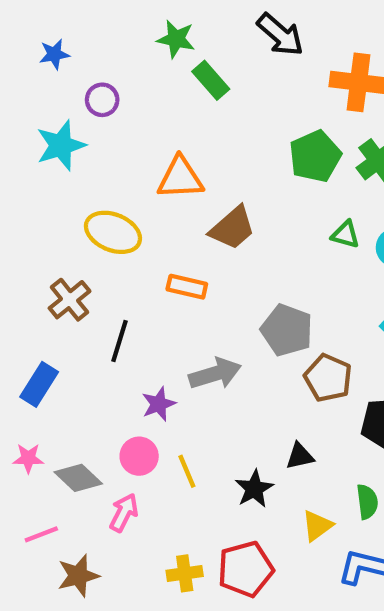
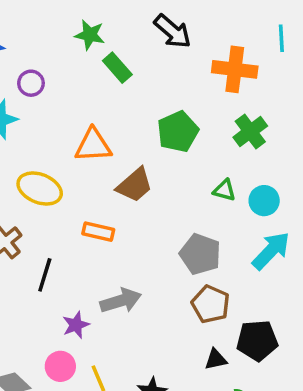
green pentagon: (315, 156) -> (178, 132), moved
gray pentagon: (287, 330) -> (200, 254), moved
black triangle: (300, 456) -> (216, 359), moved

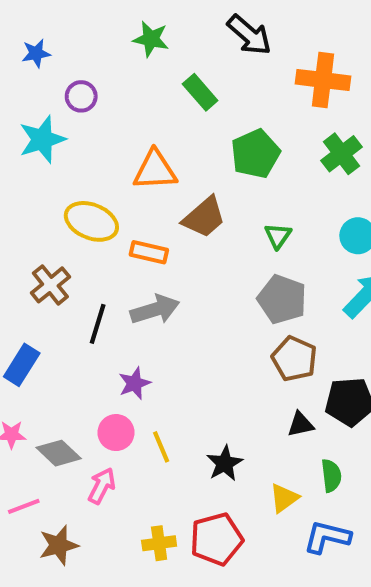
green rectangle: (117, 68) -> (200, 92), moved
green triangle: (224, 190) -> (278, 236), moved, turned 50
orange rectangle: (98, 232) -> (149, 252), moved
gray arrow: (121, 301) -> (155, 310), moved

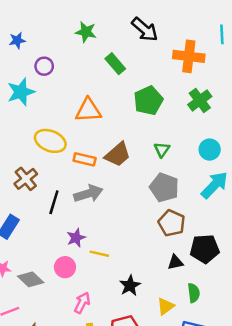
brown trapezoid: (204, 217) -> (118, 154), moved
yellow line: (161, 447) -> (99, 254), moved, turned -54
pink arrow: (102, 486) -> (82, 303), moved

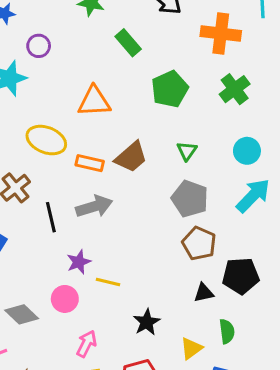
black line: (54, 202) -> (51, 217), turned -30

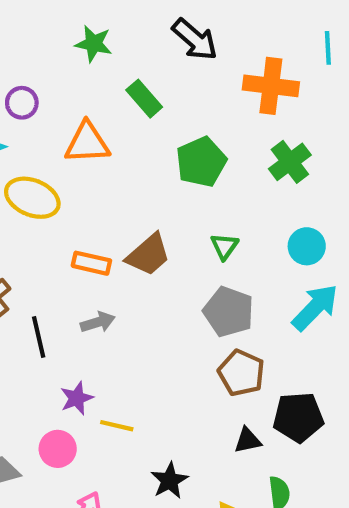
orange triangle: (94, 101) -> (87, 143), moved
yellow ellipse: (46, 140) -> (32, 198), moved
gray arrow: (94, 206) -> (98, 322), size x0.7

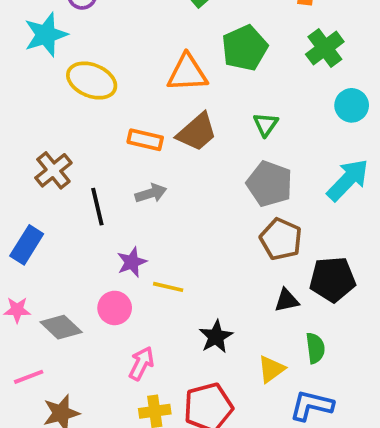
orange triangle: (87, 143) -> (187, 73), moved
cyan circle: (307, 246) -> (352, 105), moved

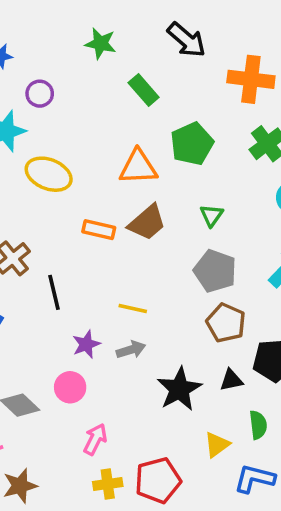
gray arrow: (151, 193) -> (131, 350), moved
yellow line: (168, 287) -> (133, 308), moved
black star: (216, 337) -> (179, 389), moved, size x1.4

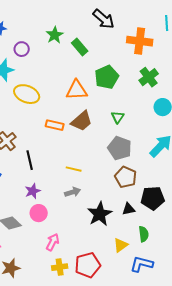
green star: (101, 43) -> (55, 35), moved, turned 30
purple star: (86, 344) -> (33, 191), moved

